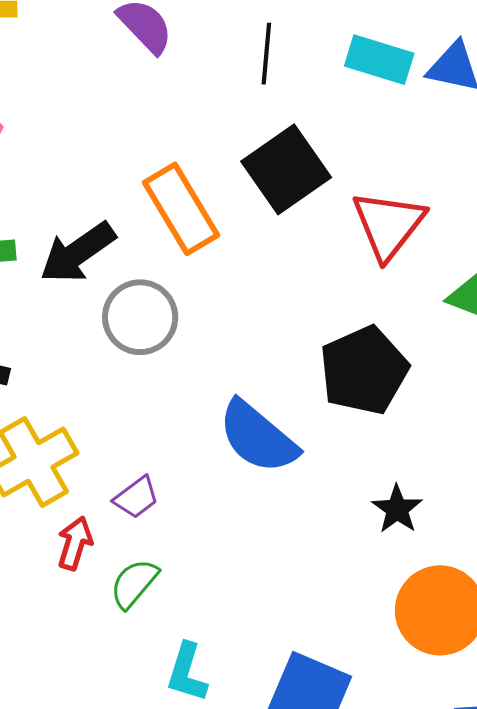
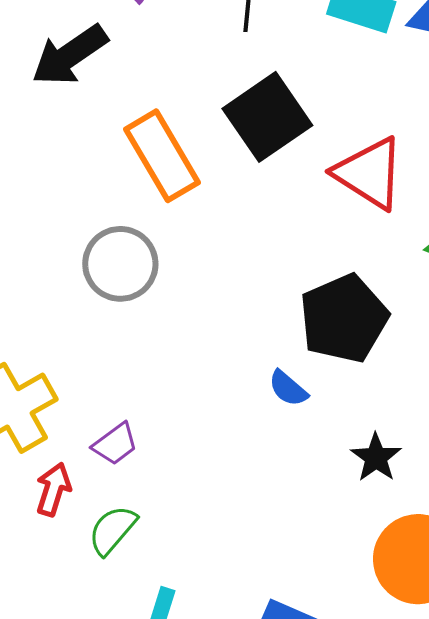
red triangle: (388, 225) -> (369, 173), turned -36
black arrow: (78, 253) -> (70, 55), moved
blue semicircle: (258, 437) -> (288, 388), moved, size x0.5

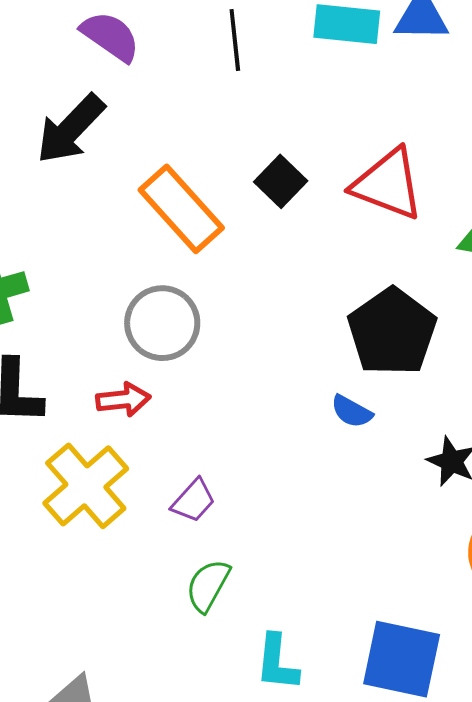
black square: (267, 117) -> (281, 181), moved, size x0.6
red arrow: (53, 489) -> (123, 400), moved, turned 78

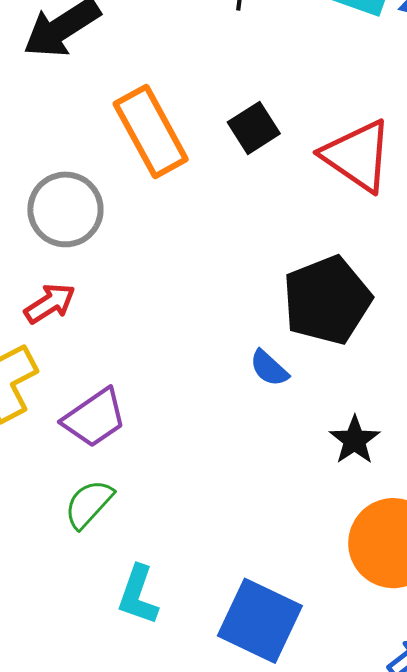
gray circle: (162, 323) -> (65, 209), moved
red arrow: (123, 400) -> (50, 303), turned -40
purple trapezoid: (193, 501) -> (94, 418), size x1.4

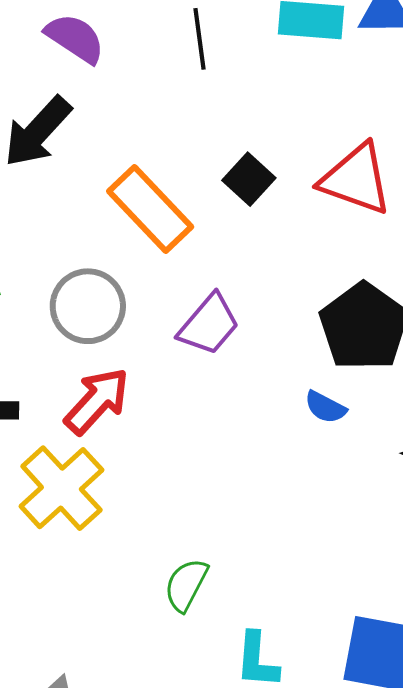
red arrow: (50, 303) -> (97, 401), size x1.4
purple trapezoid: (94, 418) -> (209, 325), moved

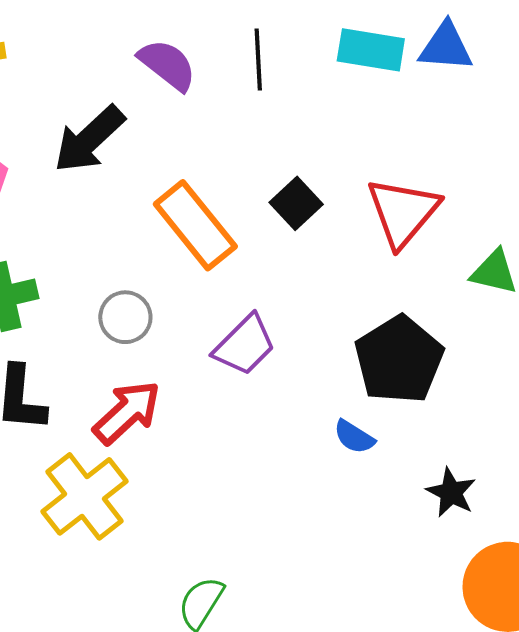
purple semicircle: (75, 38) -> (167, 65), moved
red triangle: (356, 179) -> (403, 212), turned 46
gray circle: (88, 306) -> (125, 317), size x0.7

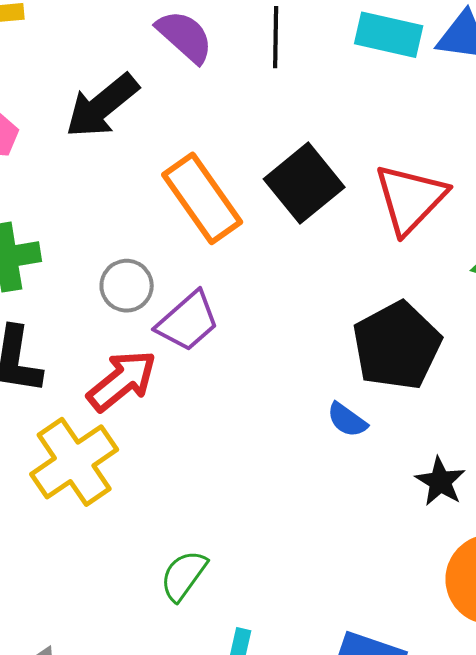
black square: (296, 203) -> (304, 183), size x1.5
purple trapezoid: (245, 345) -> (188, 321), moved

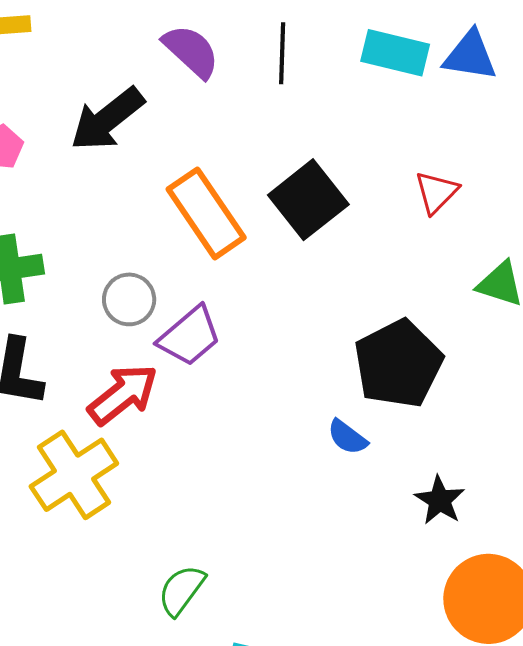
red triangle: (410, 199) -> (436, 192), moved, size x0.6

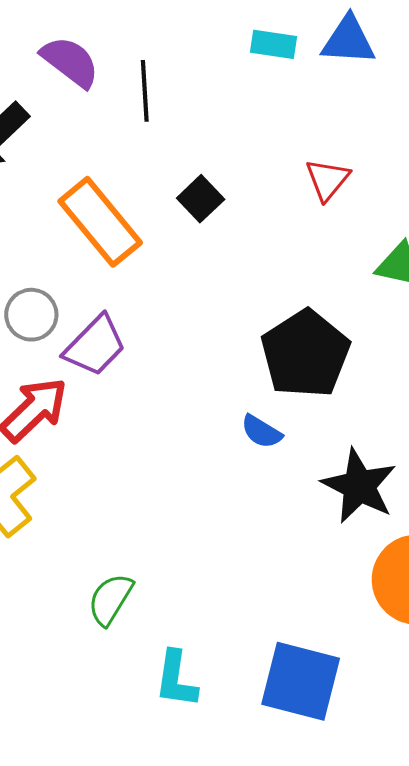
black line: (282, 53) -> (145, 91), moved
cyan rectangle: (395, 53) -> (273, 44), size x0.7
black square: (308, 200) -> (201, 199), size x0.6
black star: (440, 500) -> (359, 486), size x1.5

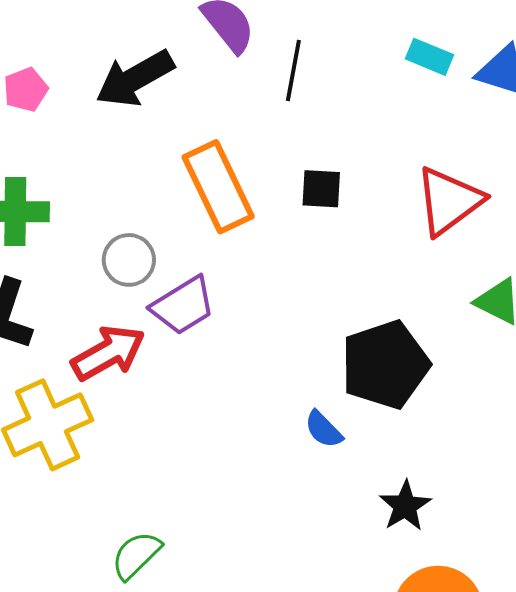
red triangle: (327, 179) -> (449, 201), size x1.6
black square: (201, 199) -> (321, 189), turned 33
black star: (359, 486) -> (405, 506), size x0.7

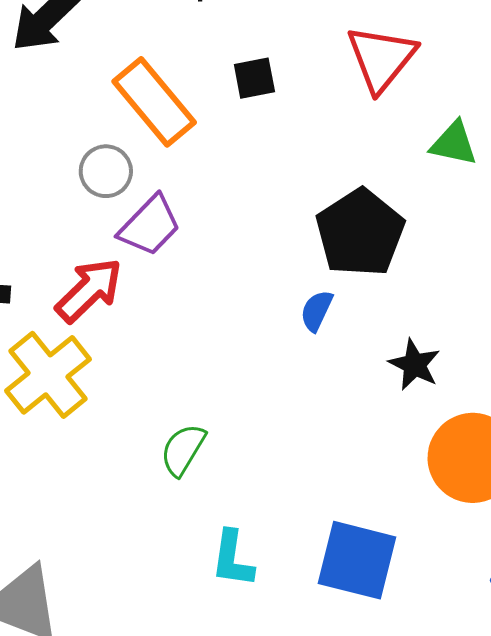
gray circle: (129, 260) -> (106, 171), moved
blue semicircle: (324, 429) -> (317, 311), turned 84
green semicircle: (136, 555) -> (183, 450), moved

